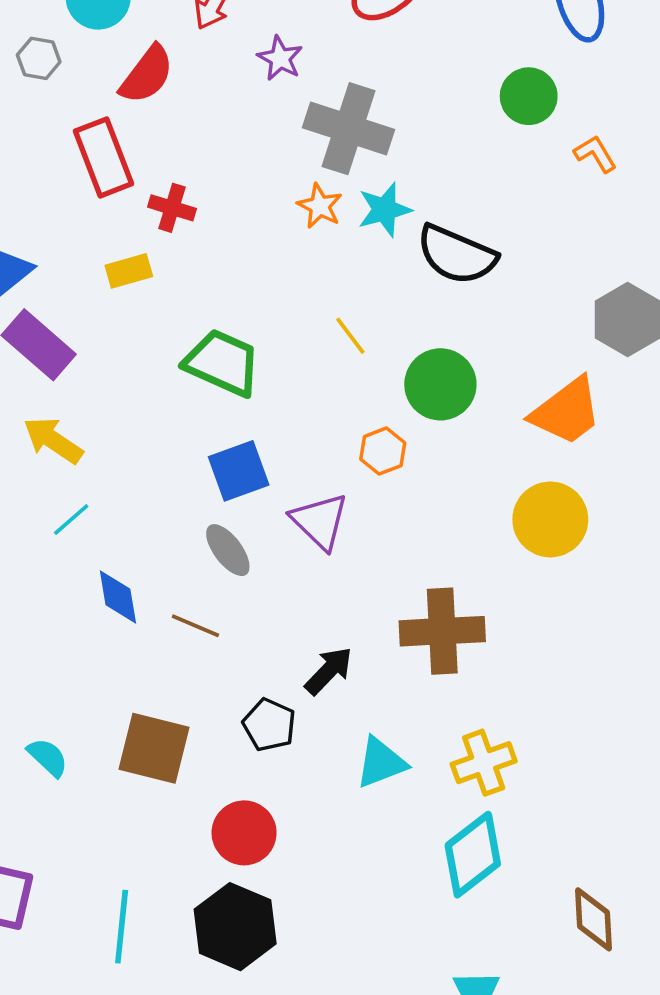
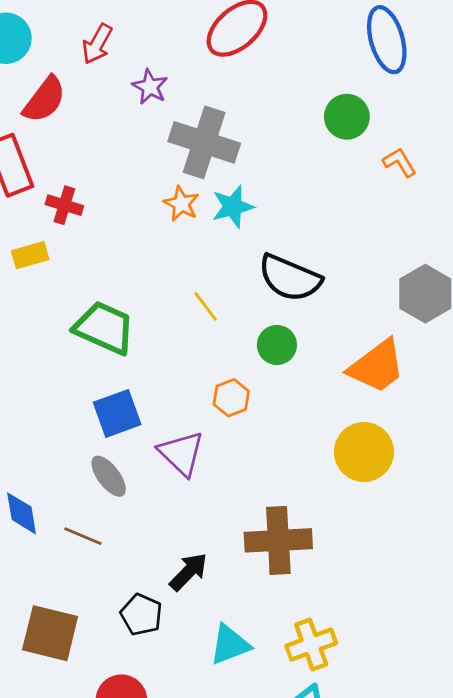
black semicircle: (457, 255) -> (290, 278), moved
green circle: (440, 384) -> (277, 345), size x0.7

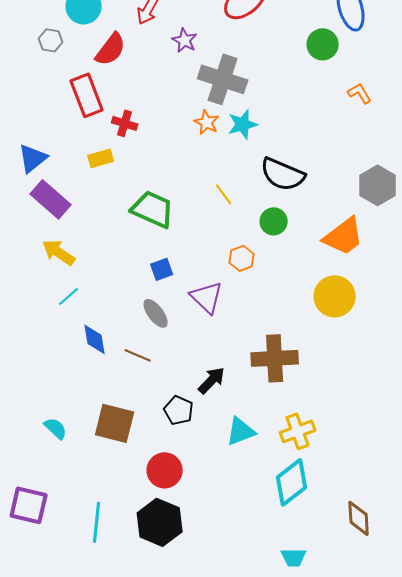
green circle: (347, 117) -> (323, 44), moved
blue square: (117, 413) -> (162, 269), size x0.7

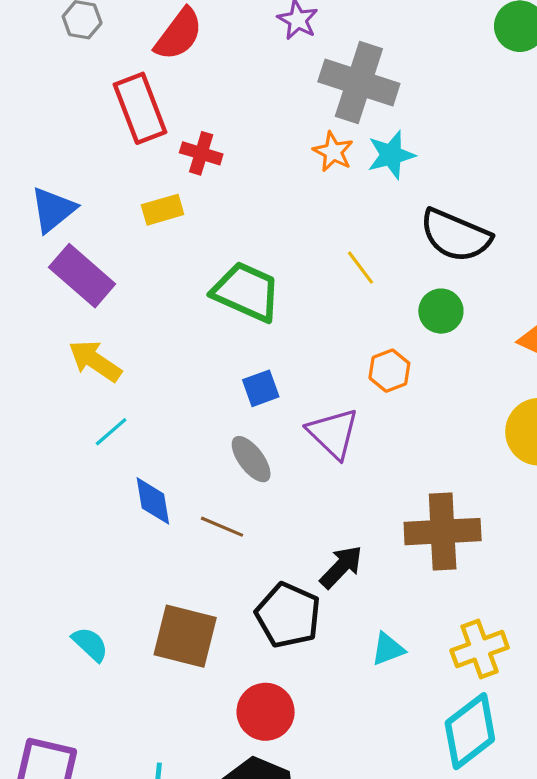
black pentagon: (179, 410) -> (288, 615), size x1.4
cyan triangle: (241, 431) -> (388, 649), size x0.7

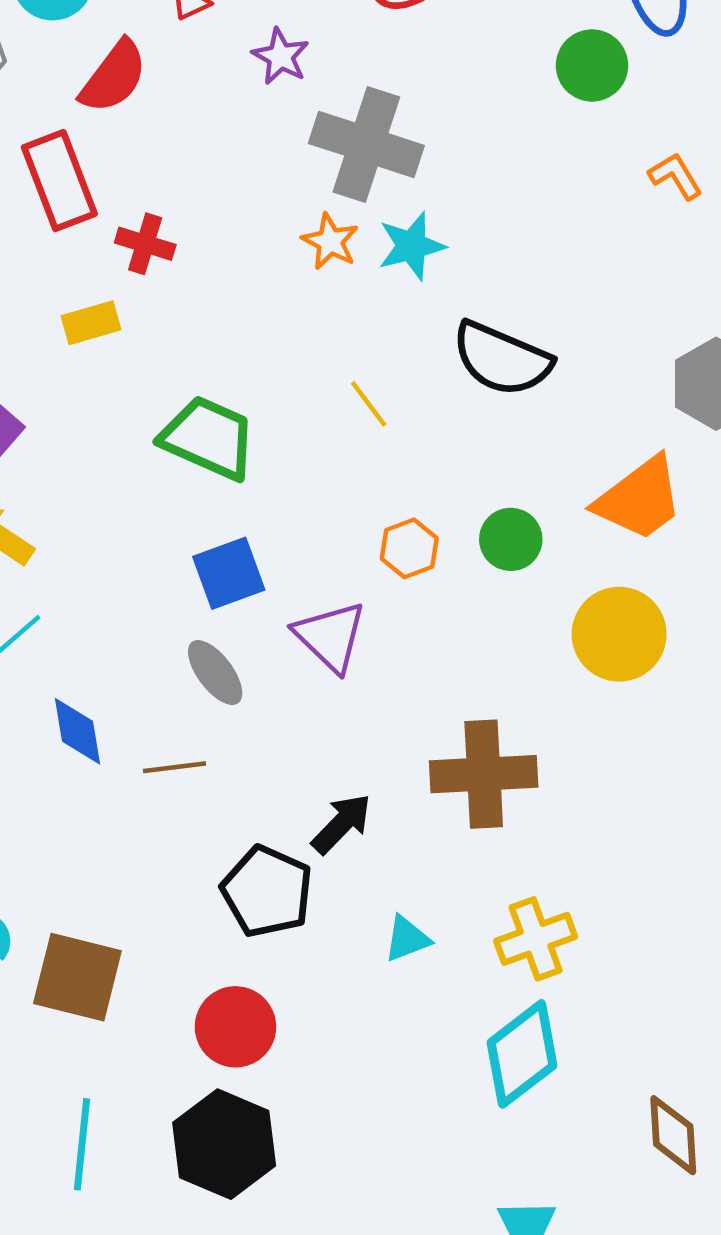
green circle: (441, 311) -> (511, 539), moved
blue square: (261, 388) -> (229, 573), size x1.4
brown line: (222, 527) -> (175, 767), turned -30
brown square: (185, 636) -> (77, 977), moved

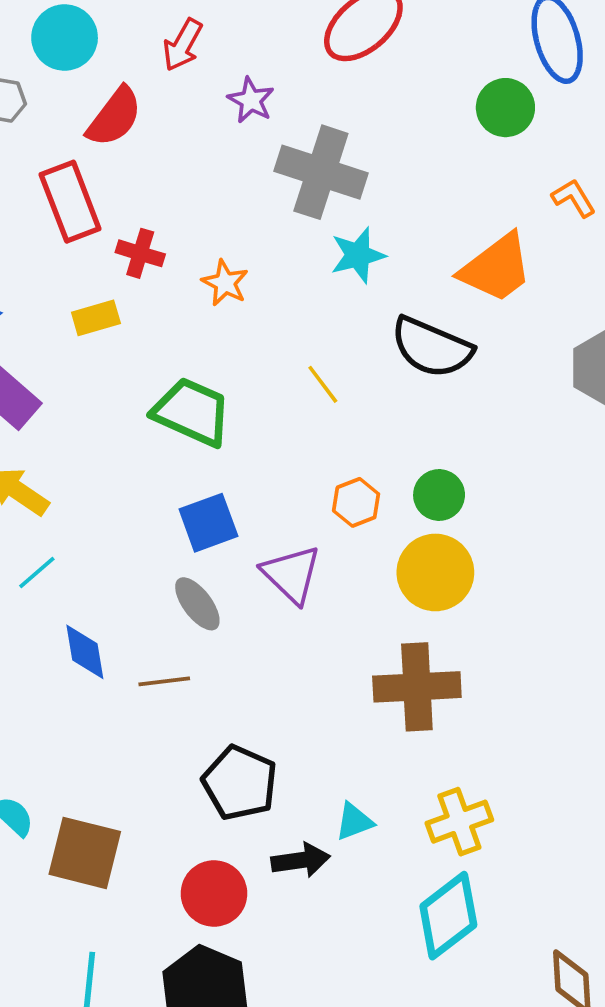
orange star: (330, 241) -> (225, 283), moved
orange trapezoid: (639, 499) -> (496, 268), moved
yellow circle: (619, 634) -> (435, 572), moved
black arrow: (342, 824) -> (301, 860), moved, turned 38

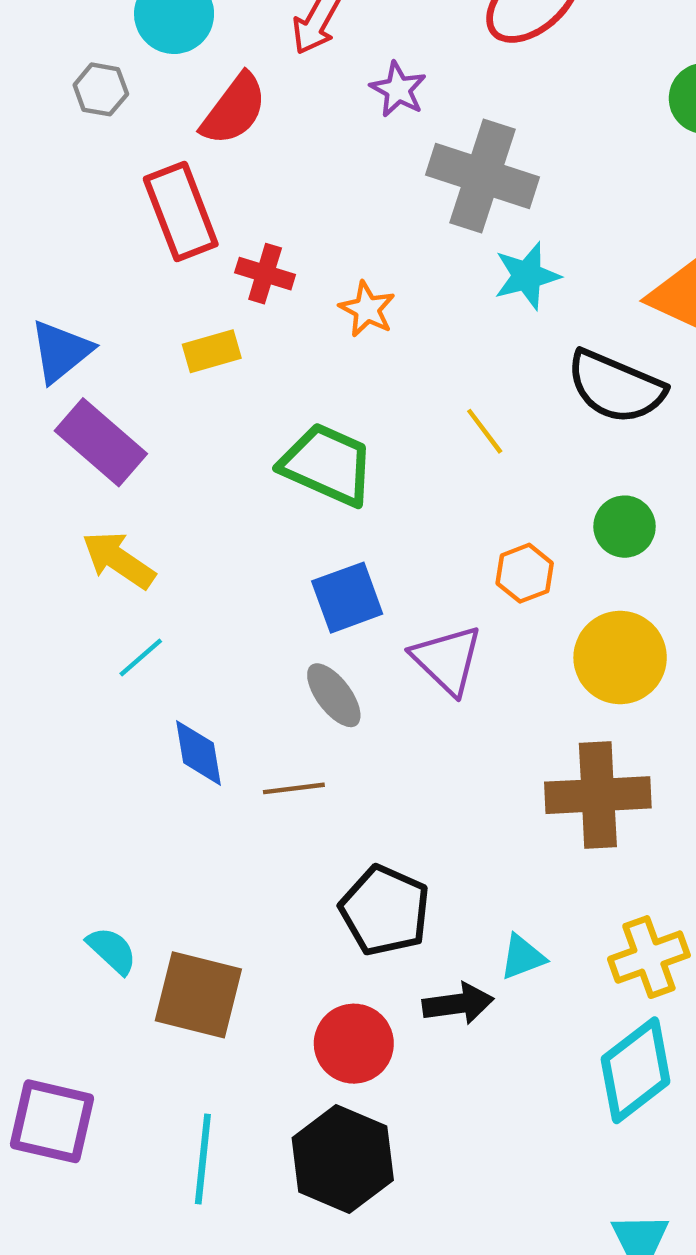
green circle: (439, 495) -> (625, 527), moved

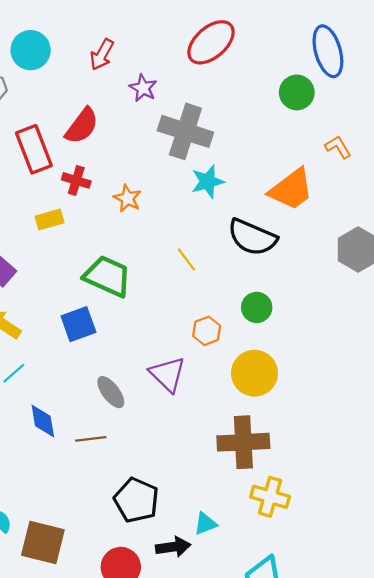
red semicircle: (234, 109) -> (82, 126), moved
blue square: (347, 598) -> (78, 324), moved
yellow cross: (649, 957) -> (270, 497), moved, turned 36

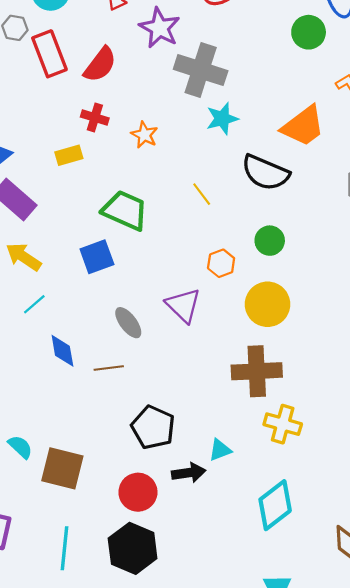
purple star: (143, 88) -> (160, 28), size x1.5
red rectangle: (34, 149) -> (49, 54), moved

